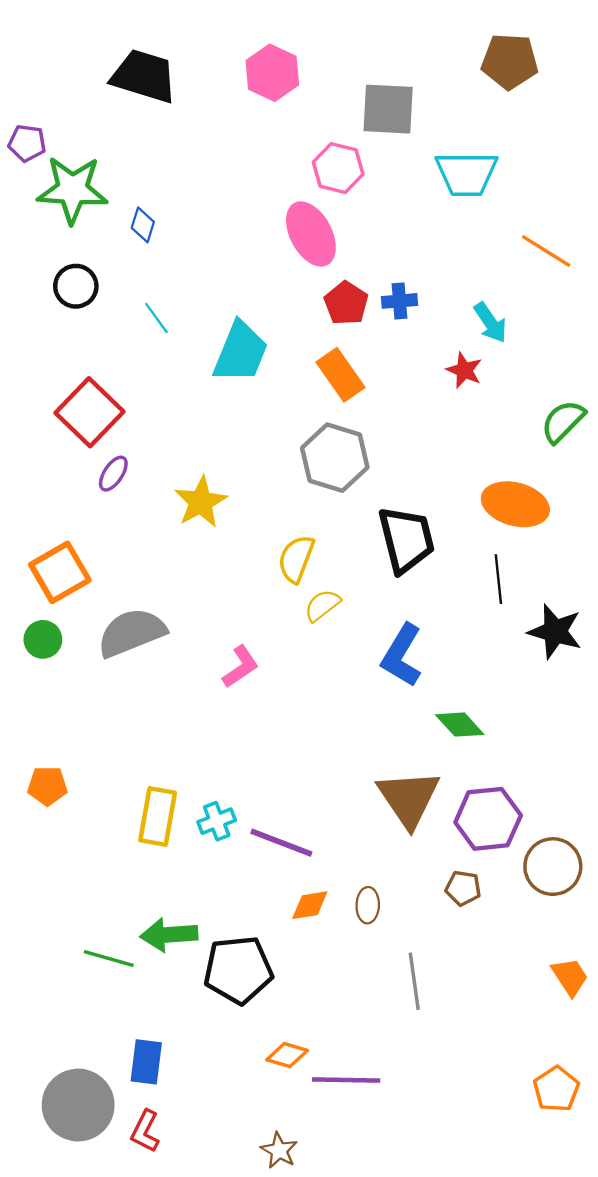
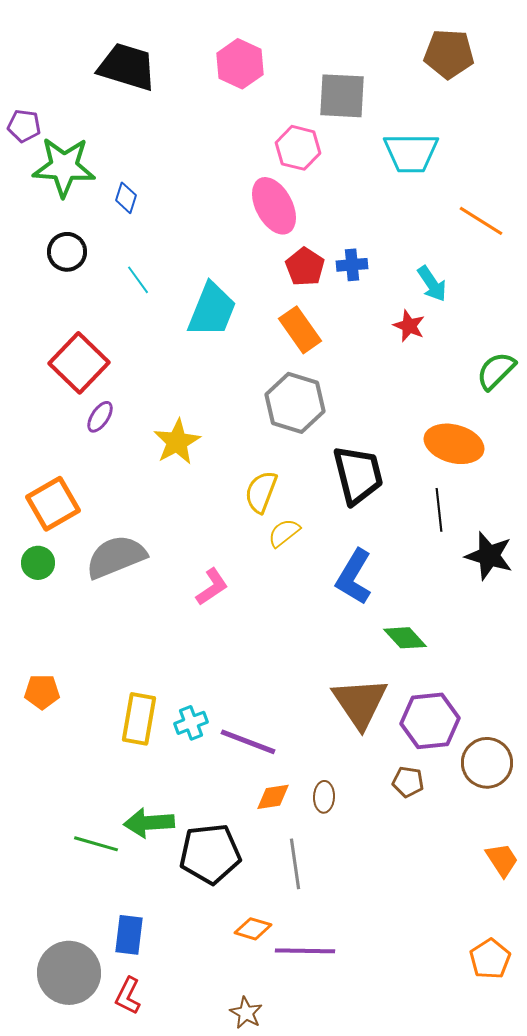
gray line: (414, 981) -> (295, 864), moved

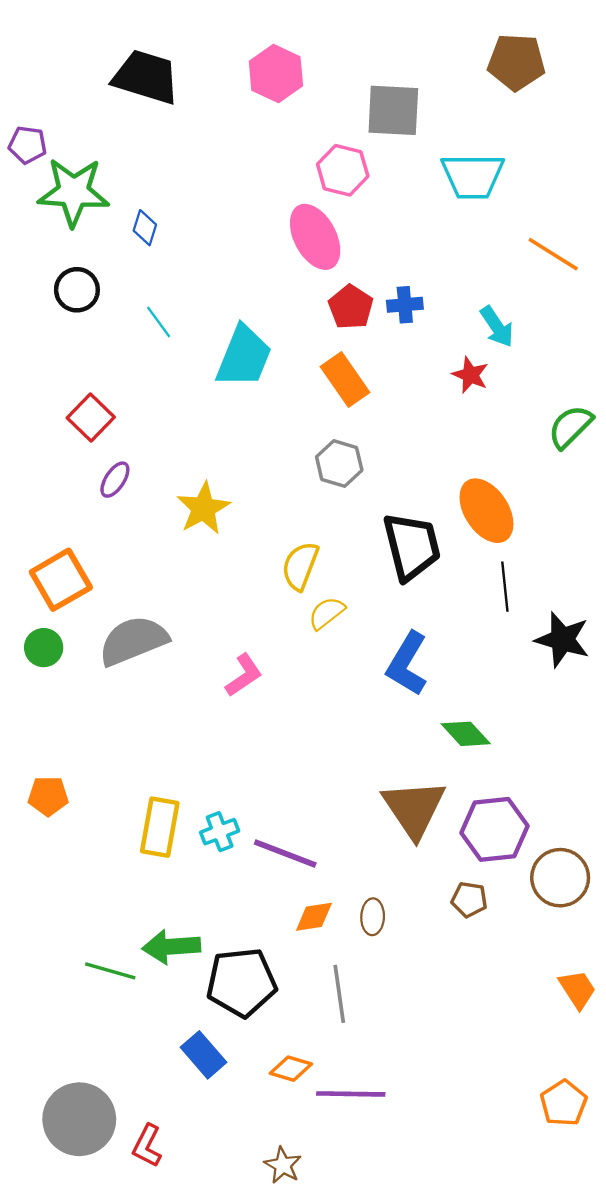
red square: (79, 363) -> (91, 417), size x0.7
gray hexagon: (295, 403) -> (339, 463), size x0.7
orange ellipse: (454, 444) -> (486, 511), moved, turned 42
blue rectangle: (129, 935) -> (203, 1055), moved, turned -48

